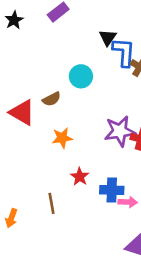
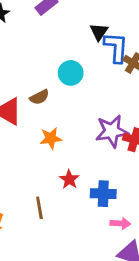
pink arrow: (128, 202) -> (120, 223), moved

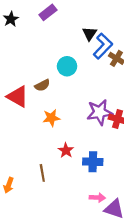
blue L-shape: (116, 47) -> (103, 46), turned 40
pink arrow: (120, 223) -> (97, 198), moved

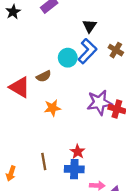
blue L-shape: (103, 46) -> (87, 51), moved
red star: (66, 150) -> (78, 152), moved
blue cross: (93, 162) -> (74, 169), moved

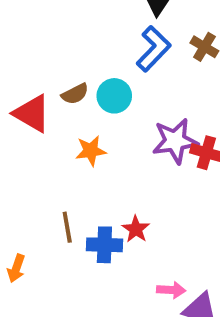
cyan circle: (68, 58) -> (114, 96), moved
brown line: (44, 161) -> (67, 227), moved
blue cross: (74, 169) -> (104, 245), moved

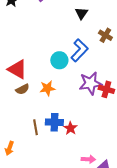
blue L-shape: (153, 49) -> (79, 50), moved
brown semicircle: (75, 94) -> (22, 89), moved
blue cross: (104, 245) -> (54, 122), moved

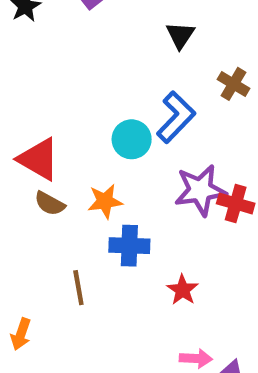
brown semicircle: (22, 89) -> (50, 204), turned 56
blue cross: (54, 122) -> (129, 246), moved
red star: (70, 128) -> (183, 290), moved

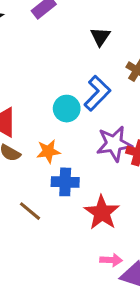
brown line: (78, 288) -> (30, 211), turned -40
red star: (183, 290) -> (102, 213), size x1.6

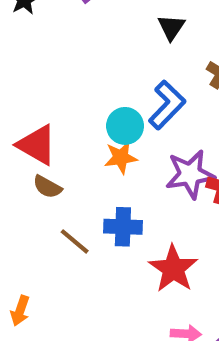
orange star: (48, 151) -> (121, 157), moved
brown line: (30, 211) -> (75, 241), moved

